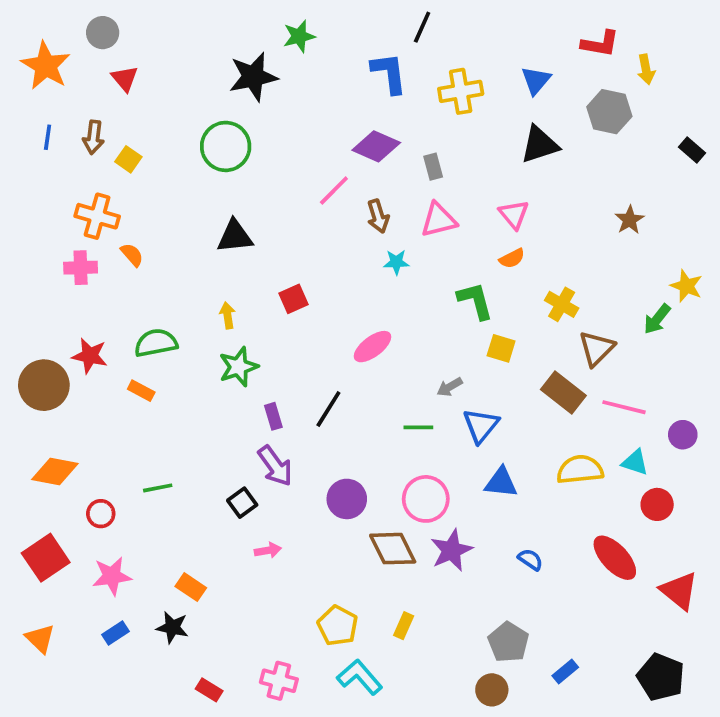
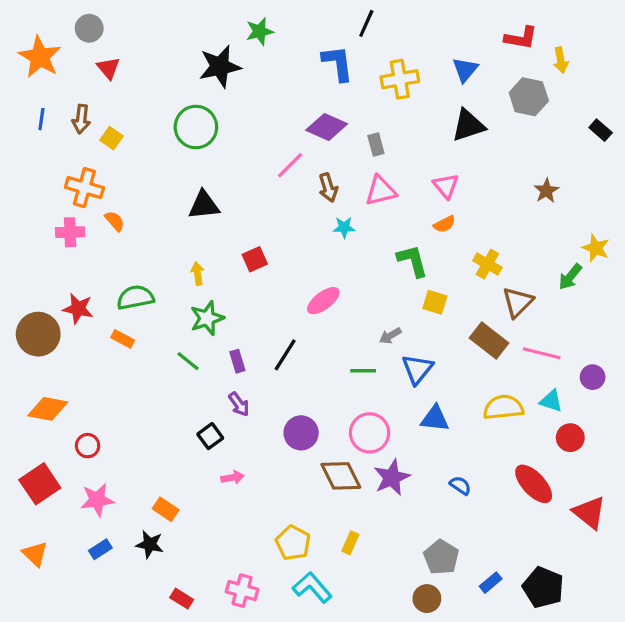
purple arrow: (275, 466) -> (239, 404), size x0.7
green line: (158, 488) -> (188, 361), moved, turned 50
black pentagon: (661, 677) -> (543, 587), moved

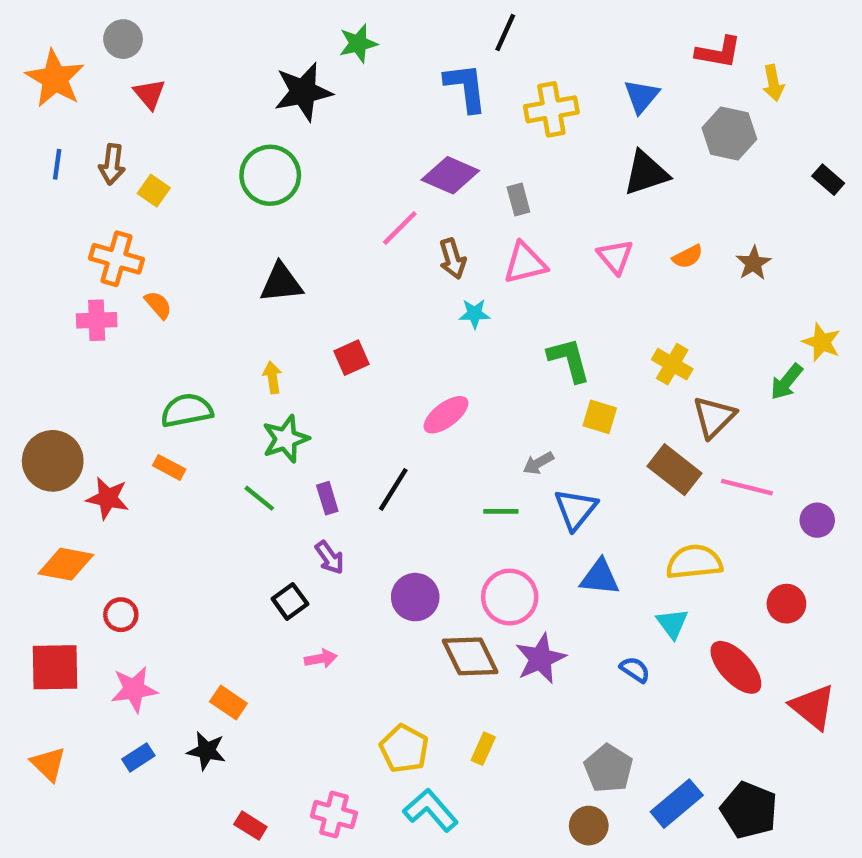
orange semicircle: (444, 224) -> (688, 257), moved
red star: (78, 309) -> (108, 498), moved
cyan triangle: (551, 401) -> (672, 623), moved, turned 35
red square: (40, 484) -> (55, 667), turned 33
blue rectangle: (491, 583) -> (677, 804), size x1.6

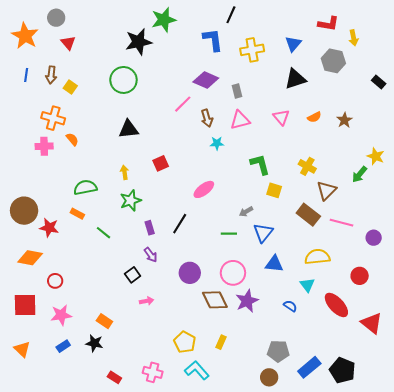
green star: (358, 43) -> (164, 20), size x1.4
green line: (259, 498) -> (103, 233), moved
gray pentagon: (609, 768) -> (278, 351), turned -30

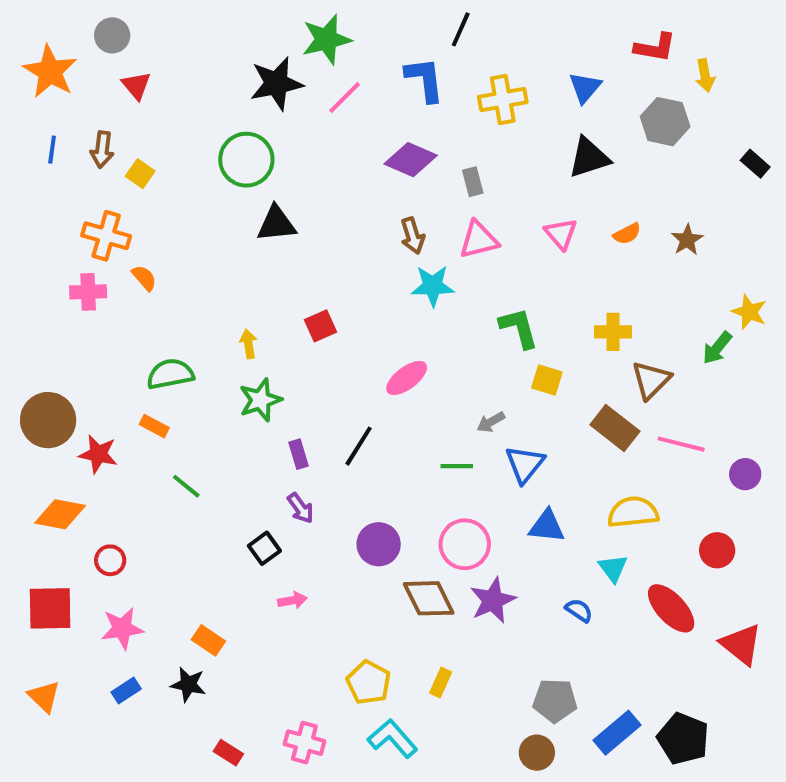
pink line: (183, 104) -> (345, 98), moved
black triangle: (129, 129) -> (276, 224), moved
cyan star: (217, 143) -> (433, 286), size x1.5
yellow cross: (307, 166) -> (613, 332), turned -30
green line: (103, 233) -> (186, 486), moved

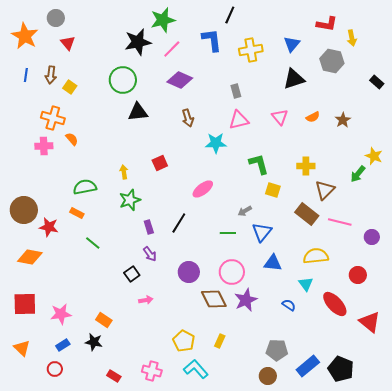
purple diamond: (411, 160) -> (180, 80), moved
brown arrow: (413, 236) -> (188, 118), moved
red circle: (110, 560) -> (55, 369), moved

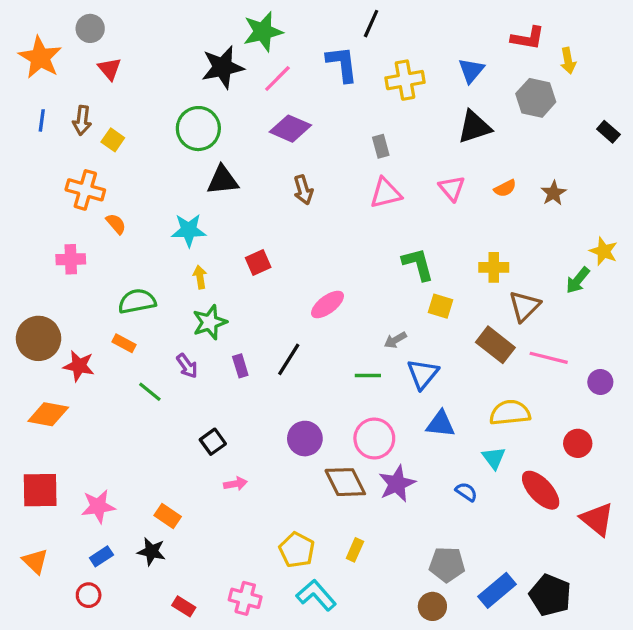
cyan star: (216, 143) -> (189, 230), moved
pink cross: (44, 146) -> (71, 259), moved
purple arrow: (150, 254) -> (187, 366), moved

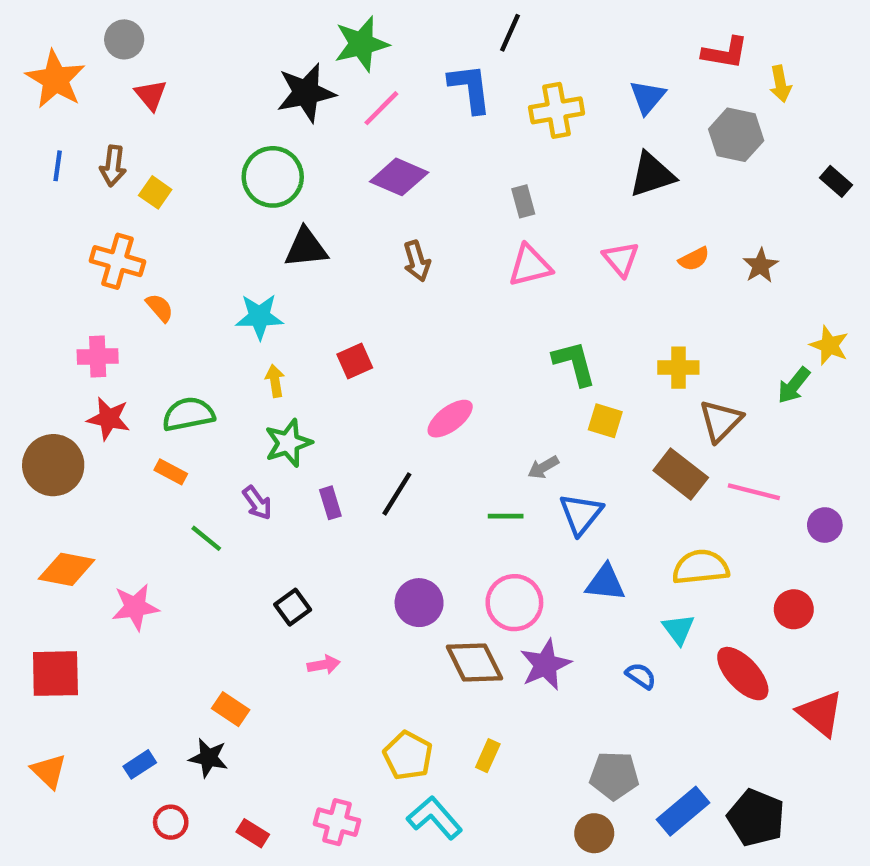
red star: (79, 366) -> (109, 419), moved
pink star: (98, 506) -> (135, 607), moved
red circle: (89, 595) -> (171, 822), moved

